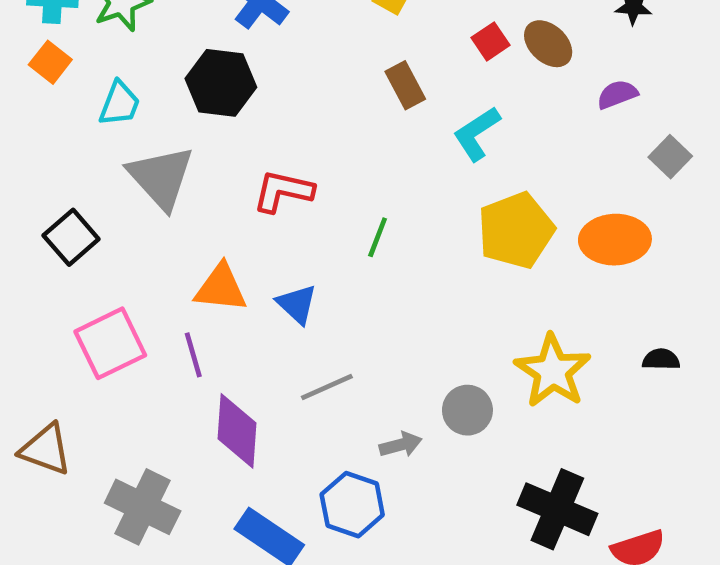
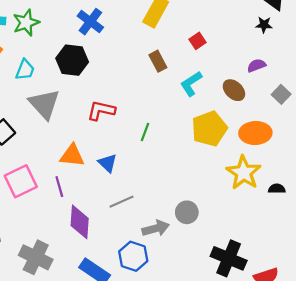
brown ellipse: (548, 44) -> (234, 90), moved
yellow star: (553, 371) -> (244, 173), moved
gray arrow: (401, 445) -> (156, 228), size x1.4

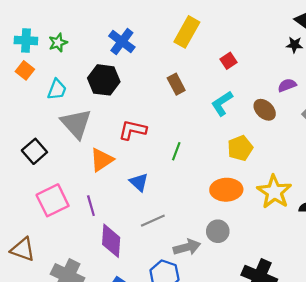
green star: (26, 23) -> (58, 43), size x0.7
brown rectangle: (158, 61) -> (176, 84), moved
yellow pentagon: (209, 129) -> (240, 148), size x0.7
orange ellipse: (255, 133) -> (226, 190), moved
orange triangle: (72, 156) -> (102, 160), moved, turned -40

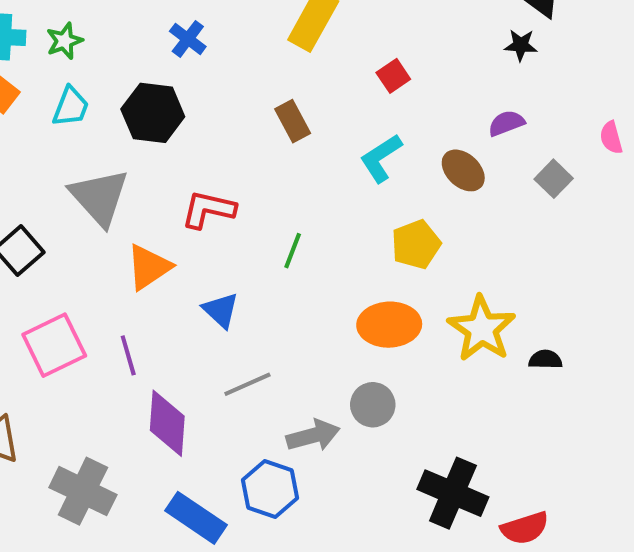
blue cross: (122, 42) -> (188, 39), size x0.7
cyan trapezoid: (57, 90) -> (71, 107), moved

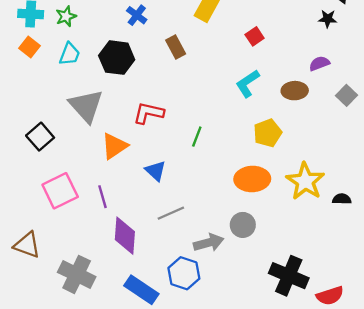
brown rectangle: (293, 121) -> (176, 47), moved
brown ellipse: (463, 170) -> (295, 91), turned -45

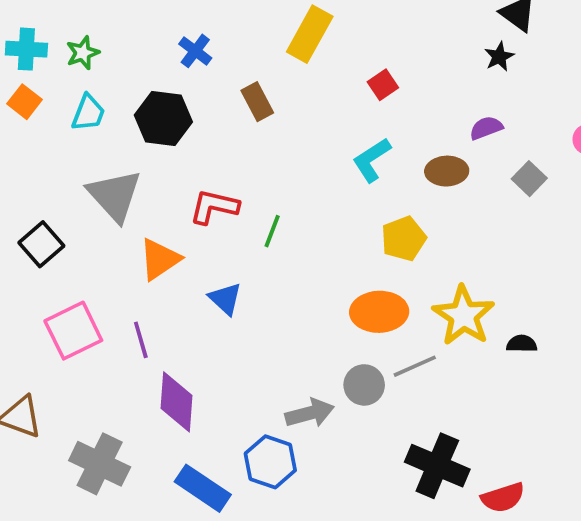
black star: (328, 19) -> (499, 57), turned -30
green line: (197, 137) -> (272, 231), moved
gray line: (171, 213) -> (415, 366), moved

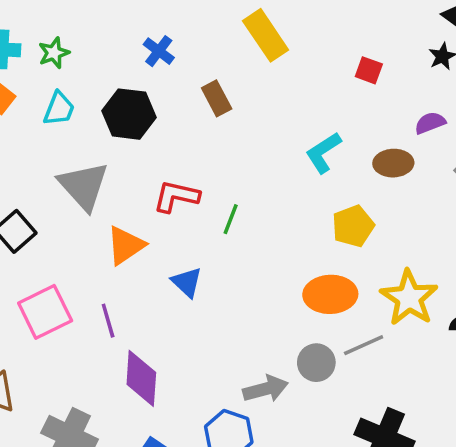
yellow rectangle: (310, 34) -> (266, 35), turned -63
red square: (383, 85) -> (369, 70), moved, turned -36

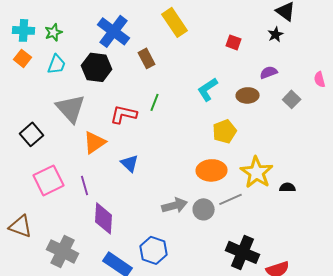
blue cross: (159, 51) -> (114, 31), size x1.8
green line: (231, 219) -> (155, 102), moved
gray arrow: (266, 389) -> (175, 205), moved

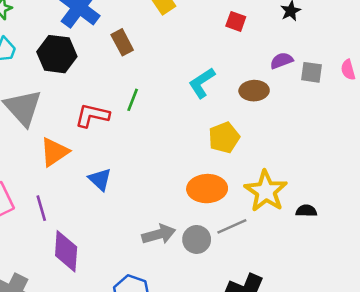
gray square: (292, 99) -> (312, 72), moved, turned -36

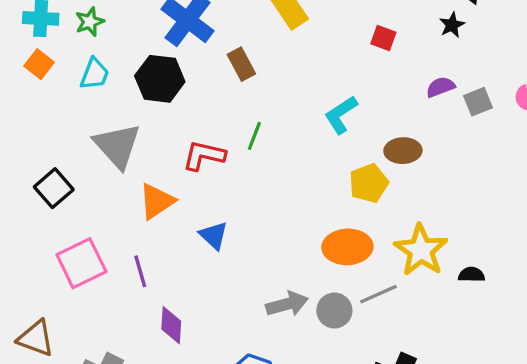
gray square: (312, 72) -> (478, 102), turned -30
brown ellipse: (254, 91) -> (403, 151), moved
purple diamond: (66, 251) -> (171, 325), size x0.7

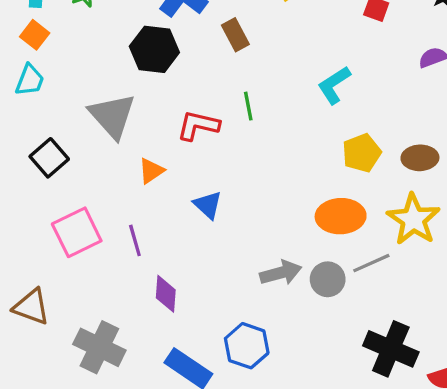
cyan trapezoid: (95, 74) -> (30, 80), moved
green line: (254, 136) -> (248, 106), turned -32
brown ellipse: (403, 151) -> (420, 158), moved
orange triangle: (157, 201) -> (151, 171), size x0.7

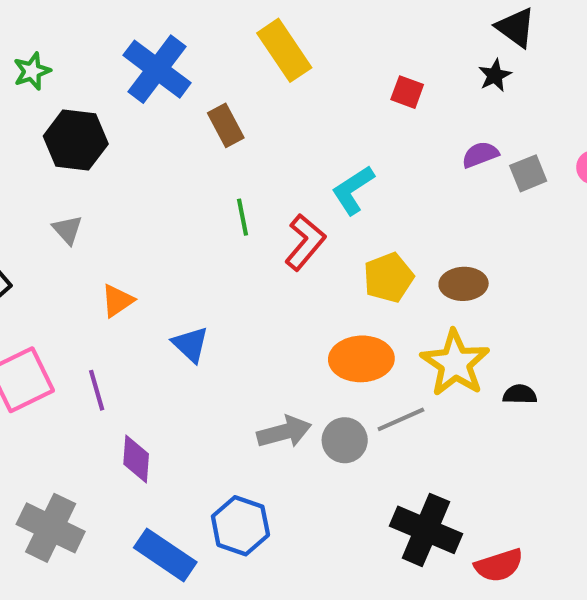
black hexagon: (154, 49) -> (76, 140), moved
gray triangle: (112, 116) -> (67, 230), size x0.5
red L-shape: (198, 125) -> (305, 242), moved, turned 117

